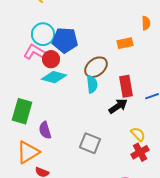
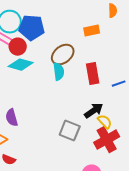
black arrow: (118, 106) -> (94, 111), moved
gray square: (90, 143) -> (70, 131), moved
red cross: (140, 152) -> (107, 140), size x1.4

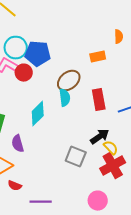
cyan diamond: (21, 65) -> (38, 114), moved, turned -60

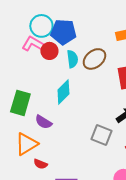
cyan semicircle: (65, 98) -> (72, 59), moved
purple semicircle: (18, 144) -> (43, 122), turned -42

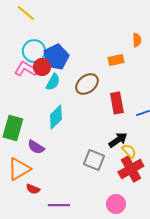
blue pentagon: (63, 32) -> (56, 57), turned -30
red circle: (49, 51) -> (42, 67), moved
cyan semicircle: (72, 59) -> (53, 82), moved, turned 36

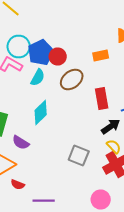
red circle: (42, 67) -> (58, 56), moved
black arrow: (118, 140) -> (111, 126), moved

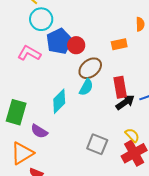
cyan circle: (19, 46) -> (41, 19), moved
cyan semicircle: (38, 78) -> (86, 87), moved
black arrow: (111, 126) -> (125, 102), moved

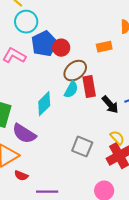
red rectangle: (120, 87) -> (89, 87), moved
black arrow: (125, 102) -> (110, 105), turned 84
purple semicircle: (39, 131) -> (24, 134), size x1.4

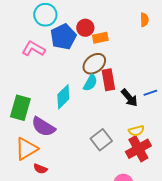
orange rectangle: (104, 47) -> (100, 38), moved
red circle: (61, 48) -> (85, 28), moved
yellow semicircle: (117, 138) -> (136, 131), turned 119
gray square: (82, 147) -> (101, 140), turned 30

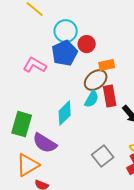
cyan circle: (45, 15) -> (66, 31), moved
orange rectangle: (100, 38) -> (107, 65), moved

